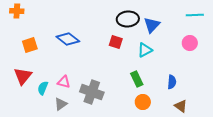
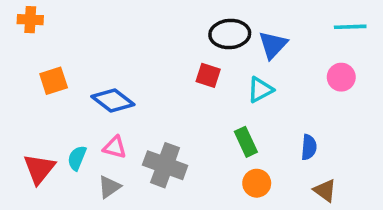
blue diamond: (68, 39) -> (113, 101), moved
red triangle: (23, 76) -> (39, 169), moved

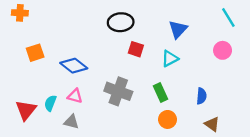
cyan line: (350, 27) -> (228, 18), turned 60
black ellipse: (230, 34) -> (121, 22), moved
gray cross: (165, 165) -> (118, 91), moved
gray triangle: (109, 187) -> (71, 122), turned 49

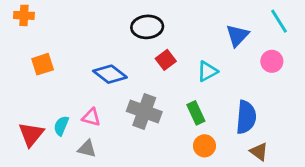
blue triangle: (178, 29) -> (237, 35), moved
red square: (136, 49) -> (166, 60), turned 35
blue diamond: (74, 66) -> (110, 74), moved
blue semicircle: (201, 96) -> (246, 117), size x1.6

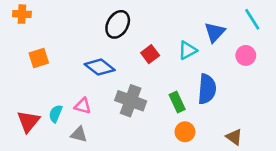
black ellipse: (147, 27) -> (118, 24), moved, turned -56
cyan triangle: (207, 71) -> (188, 50), moved
blue semicircle: (246, 117) -> (207, 89), moved

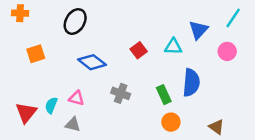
cyan line: (252, 19) -> (233, 18), turned 66
black ellipse: (118, 24) -> (75, 22), moved
cyan triangle: (188, 50) -> (173, 47), turned 30
gray cross: (131, 101) -> (121, 93), size x0.7

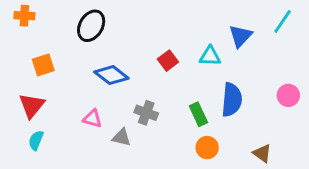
pink circle: (227, 51) -> (288, 95), moved
cyan semicircle: (51, 105) -> (36, 140), moved
red triangle: (26, 113) -> (32, 106), moved
gray triangle: (73, 124) -> (122, 137), moved

